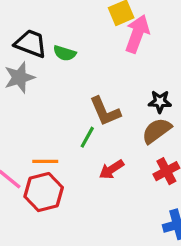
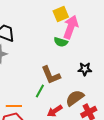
green semicircle: (65, 53) -> (61, 42), moved
brown semicircle: (157, 131) -> (75, 98), moved

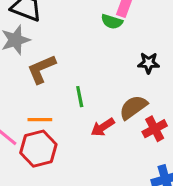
brown L-shape: (51, 75) -> (41, 69), moved, turned 90
green line: (40, 91) -> (80, 97), turned -40

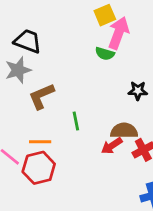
brown semicircle: (133, 107) -> (124, 131), turned 36
red arrow: (103, 127) -> (112, 146), moved

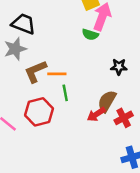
brown semicircle: (124, 131) -> (107, 101), turned -60
orange line: (40, 142) -> (57, 74), moved
red hexagon: (39, 168) -> (39, 112), moved

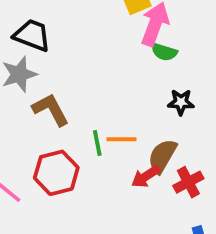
green semicircle: (90, 35) -> (164, 52), moved
brown L-shape: (35, 71) -> (51, 110), turned 85
orange line: (57, 74) -> (121, 139), moved

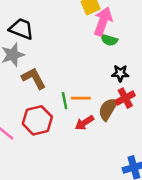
red arrow: (146, 177) -> (84, 123), moved
red cross: (188, 182) -> (125, 98), moved

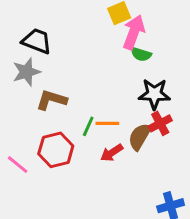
black star: (120, 73) -> (154, 94), size x1.5
brown L-shape: (34, 78) -> (51, 100), turned -45
green line: (65, 101) -> (88, 126), turned 35

